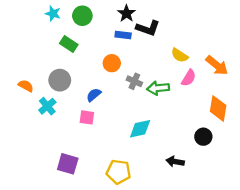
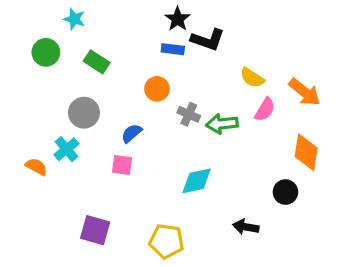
green circle: (82, 16) -> (46, 52), moved
orange semicircle: (26, 86) -> (36, 167), moved

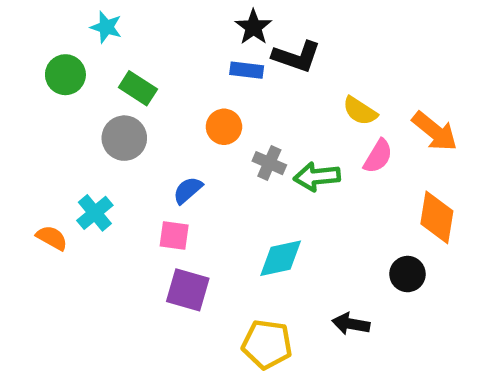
gray circle: (84, 113) -> (124, 138), moved
purple square: (95, 230) -> (188, 290), moved
yellow pentagon: (166, 241) -> (267, 344), moved

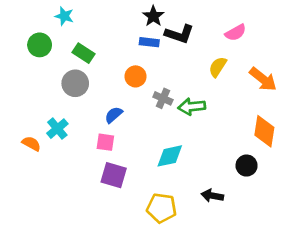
yellow semicircle: (360, 111) -> (218, 67), turned 90
pink semicircle: (378, 156) -> (236, 33), moved, turned 30

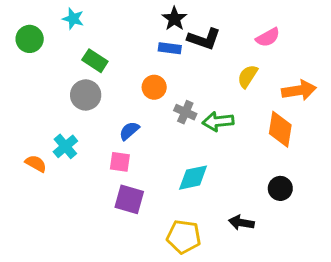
green circle: (40, 45) -> (30, 39), moved
orange arrow: (263, 79) -> (299, 90), turned -48
orange diamond: (264, 131) -> (280, 129), moved

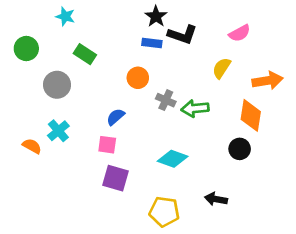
green circle: (30, 39) -> (26, 49), moved
gray circle: (86, 95) -> (57, 85), moved
cyan diamond: (193, 178) -> (173, 159), turned 32
black circle: (280, 188) -> (240, 149), moved

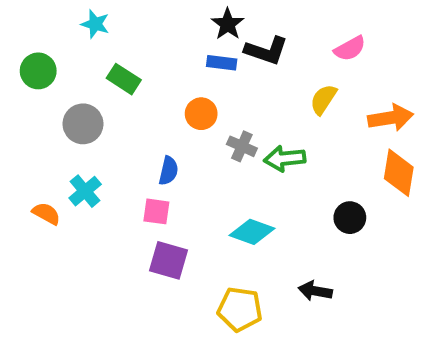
orange diamond: (251, 115) -> (399, 173), moved
blue semicircle: (116, 117) -> (169, 171), turned 144

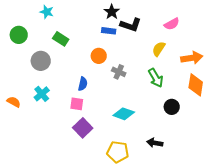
green arrow: (285, 159) -> (156, 78), moved, turned -114
orange semicircle: (46, 214) -> (14, 102), moved
purple square: (169, 260) -> (83, 128), turned 30

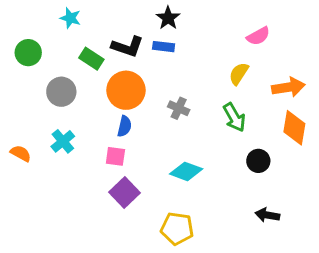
black L-shape: (131, 25) -> (127, 47), moved
orange circle: (99, 56) -> (126, 90), moved, size x1.6
black arrow: (155, 143) -> (267, 215), moved

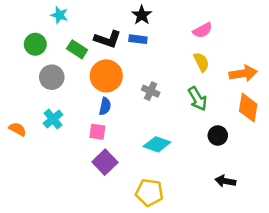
pink semicircle: (258, 36) -> (203, 30), moved
green circle: (28, 53) -> (35, 44), moved
yellow semicircle: (239, 74) -> (201, 62), turned 120

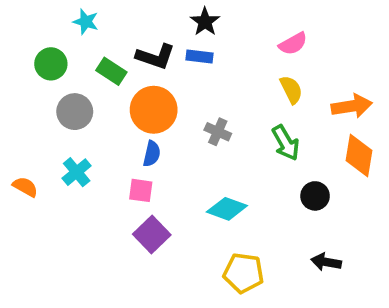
yellow pentagon: (149, 193) -> (243, 273), moved

